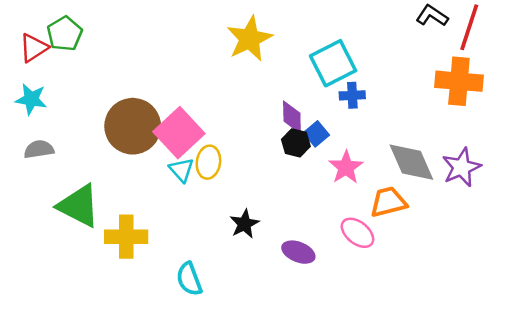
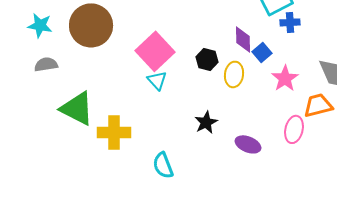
brown circle: (133, 126) -> (91, 25), moved
black hexagon: (296, 143) -> (207, 59), moved
yellow ellipse: (208, 162) -> (234, 74), moved
pink ellipse: (357, 233) -> (294, 129), turned 64

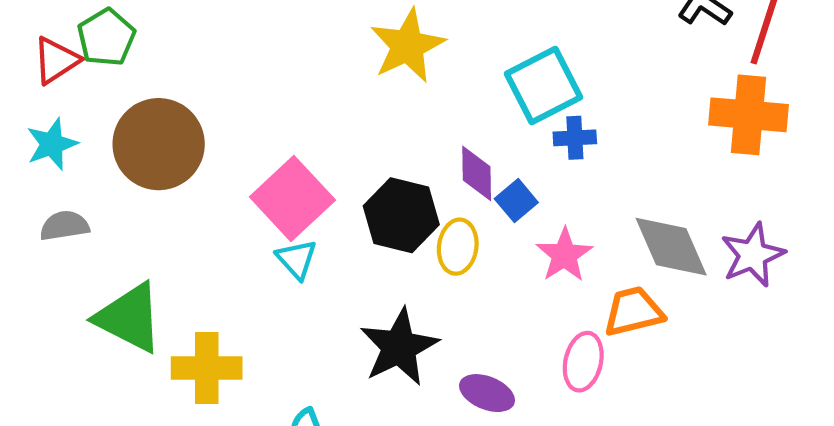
cyan star: (40, 25) -> (52, 144), turned -30
black hexagon: (207, 59) -> (401, 215), size x1.6
black star: (206, 122) -> (399, 347), size x1.6

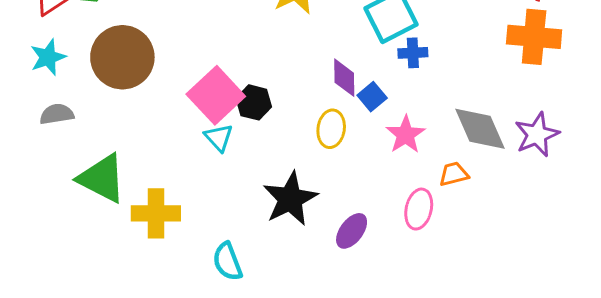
black hexagon: (401, 215) -> (254, 102), moved, size x0.7
orange trapezoid: (633, 311) -> (454, 174), size x0.7
purple ellipse: (487, 393) -> (352, 231), turned -75

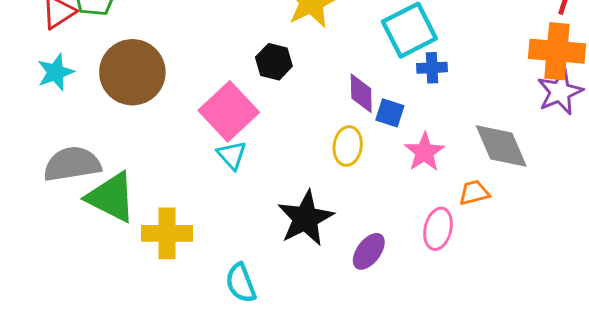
blue square: (372, 97) -> (390, 113), turned -32
black hexagon: (254, 102) -> (274, 62), moved
gray semicircle: (57, 114) -> (72, 164), moved, size x1.6
purple star: (537, 135) -> (560, 92), moved

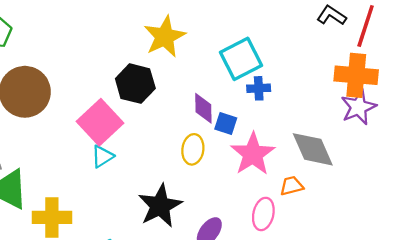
black hexagon: (274, 62) -> (135, 84), size x1.4
pink star: (424, 152) -> (253, 154), size x1.4
cyan triangle: (232, 155) -> (102, 156), turned 40

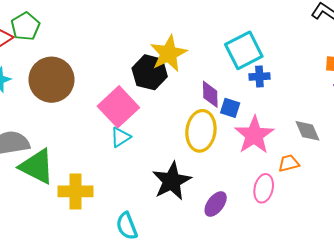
yellow star: (165, 37) -> (169, 54), moved
yellow ellipse: (193, 149) -> (201, 131), size x1.5
gray diamond: (313, 149) -> (308, 131), size x0.7

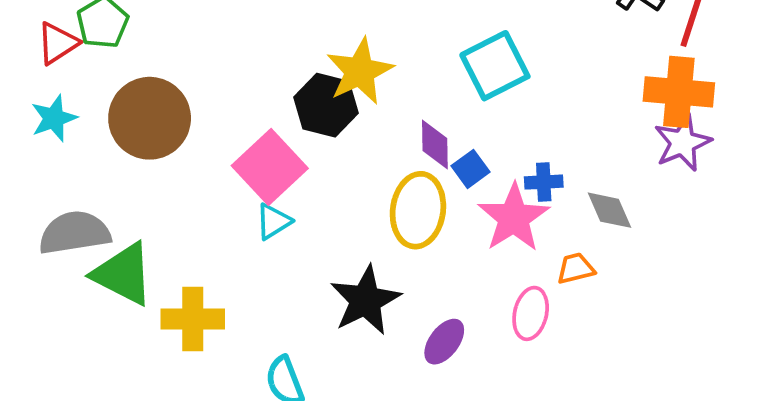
blue cross: (259, 76) -> (544, 182), moved
blue square: (230, 108) -> (471, 169), turned 36

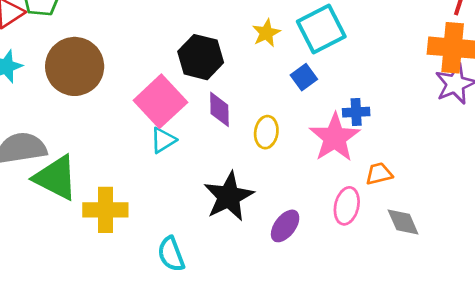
yellow star: (360, 71) -> (266, 33), moved, size x0.6
purple diamond: (435, 145) -> (219, 109), moved
blue square: (471, 169) -> (304, 77), moved
yellow ellipse: (418, 210) -> (266, 132), size x0.6
gray diamond: (609, 210) -> (403, 222), moved

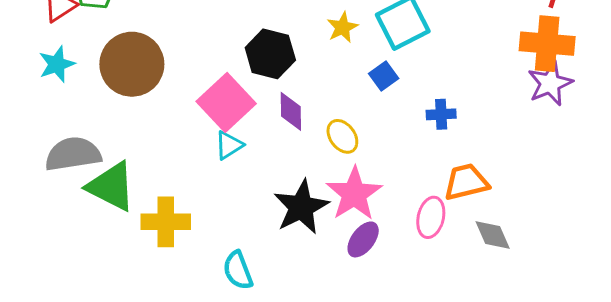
yellow ellipse: (266, 132) -> (342, 136), turned -44
pink star: (335, 137) -> (354, 194), moved
orange trapezoid: (379, 174) -> (466, 182), size x1.5

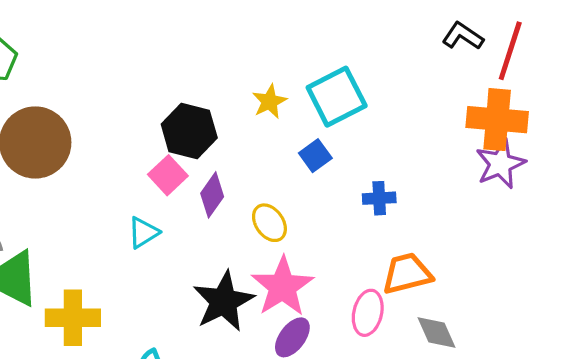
pink square: (226, 103) -> (168, 175), moved, size x0.6
purple diamond: (291, 111) -> (212, 195), turned 36

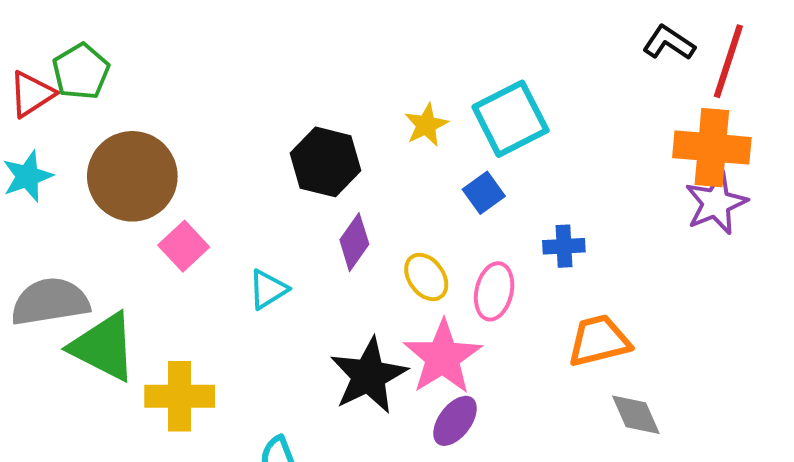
pink square: (168, 175) -> (184, 246), moved
pink ellipse: (368, 313) -> (494, 291), moved

